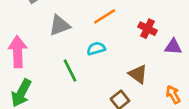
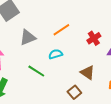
red cross: (148, 29) -> (94, 38), turned 32
green line: (70, 70) -> (36, 71), turned -30

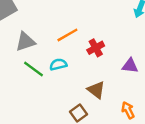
red cross: (94, 38) -> (96, 48), moved
green line: (36, 71) -> (34, 69), moved

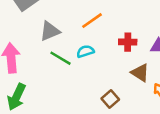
red cross: (96, 48) -> (128, 42), moved, turned 35
brown triangle: (96, 90) -> (140, 73), moved

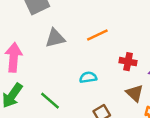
cyan semicircle: (85, 51) -> (88, 77), moved
green line: (61, 58) -> (50, 101), moved

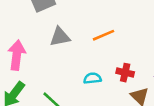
red cross: (128, 62) -> (125, 73), moved

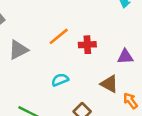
red cross: (125, 73) -> (87, 45), moved

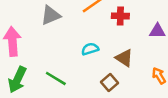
brown triangle: (109, 84) -> (124, 58), moved

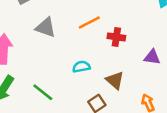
gray triangle: (51, 15) -> (46, 27), turned 35

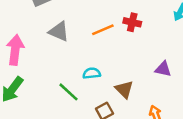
red cross: (116, 37) -> (132, 22), moved
green line: (43, 92) -> (68, 92), moved

